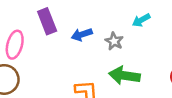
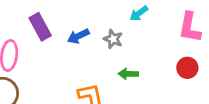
green arrow: (124, 76) -> (128, 74), size x0.6

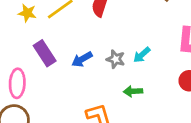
cyan arrow: (139, 13) -> (142, 55), moved

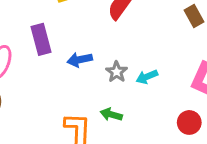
green arrow: (133, 91) -> (111, 115), moved

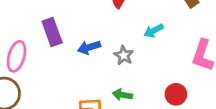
cyan arrow: (147, 77) -> (154, 31), moved
red circle: (189, 122) -> (176, 94), moved

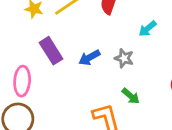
green arrow: (122, 95) -> (131, 96), turned -138

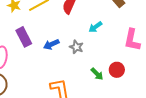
green arrow: (131, 96) -> (97, 74), moved

